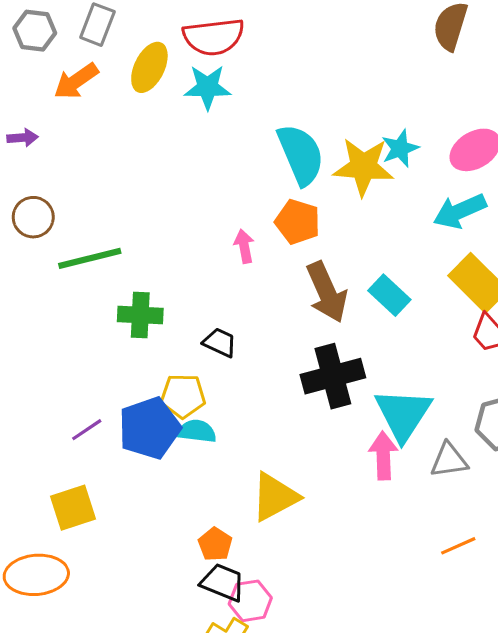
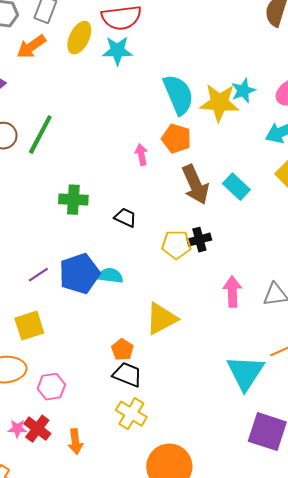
green line: (90, 258) -> (40, 135), moved, turned -48
black cross: (333, 376) -> (199, 240), size x0.6
yellow pentagon: (183, 396) -> (176, 245), moved
cyan triangle: (403, 414) -> (245, 373), moved
pink hexagon: (250, 601) -> (51, 387), moved

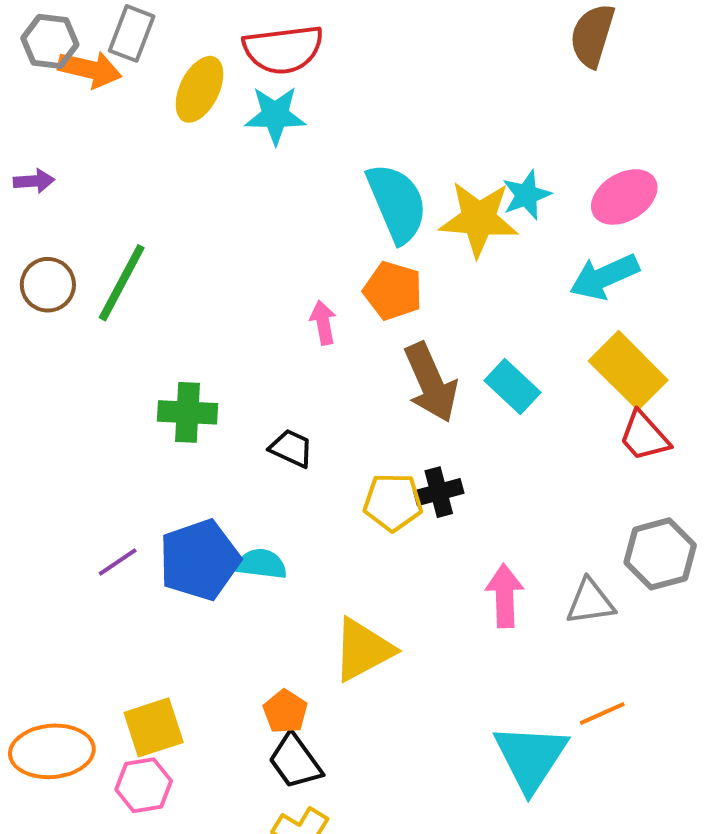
orange arrow: (31, 47) -> (90, 69), moved, turned -132
yellow square: (29, 326) -> (154, 727), moved
black trapezoid: (127, 375) -> (295, 761), turned -148

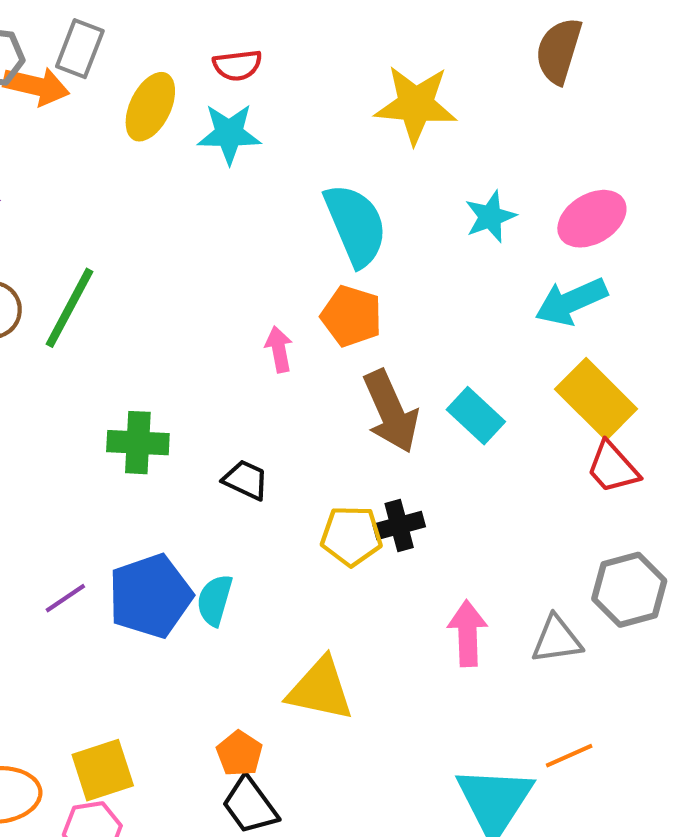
red semicircle: (283, 49) -> (237, 65), size x0.6
yellow star: (479, 219) -> (416, 105), moved
cyan semicircle: (261, 564) -> (215, 600), turned -81
yellow triangle: (363, 650) -> (320, 689), turned 40

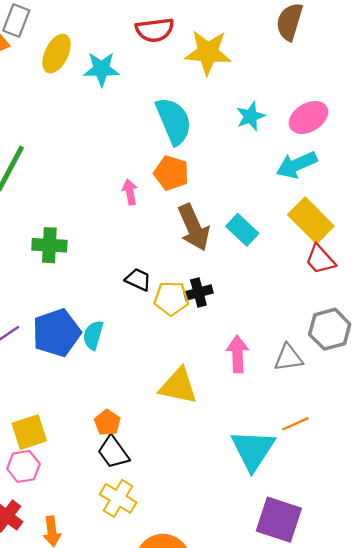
red semicircle: (237, 65) -> (155, 30), moved, size x1.4
black trapezoid: (246, 480) -> (138, 280), moved
yellow triangle: (320, 689) -> (178, 386), moved

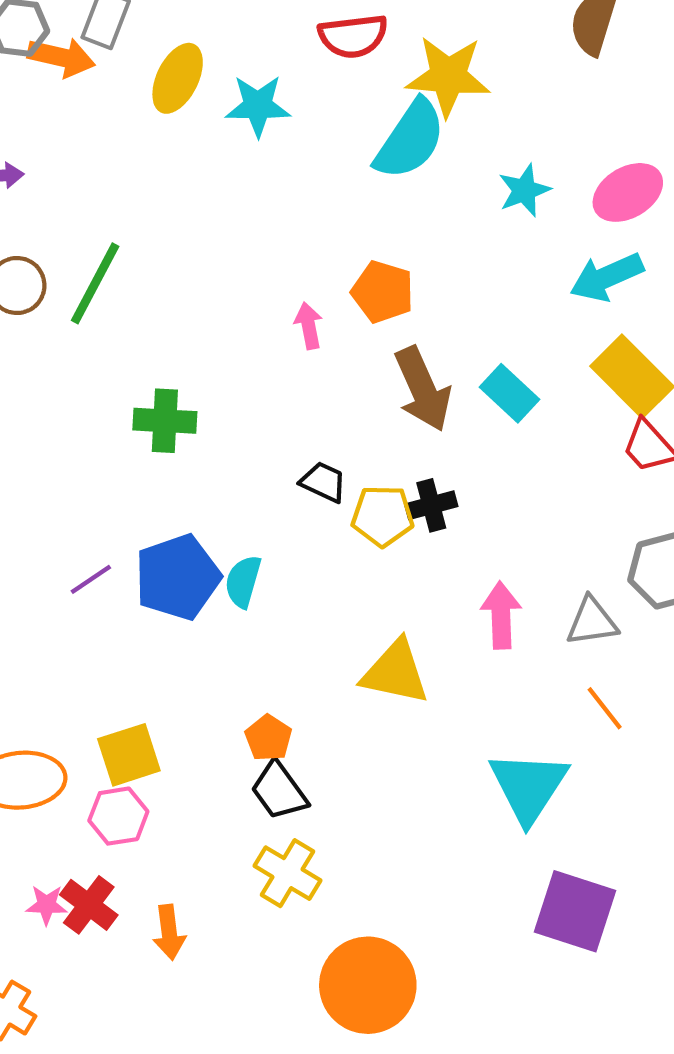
cyan semicircle: (174, 121) -> (410, 140), moved, turned 57
orange line: (295, 424) -> (605, 708), moved, turned 76

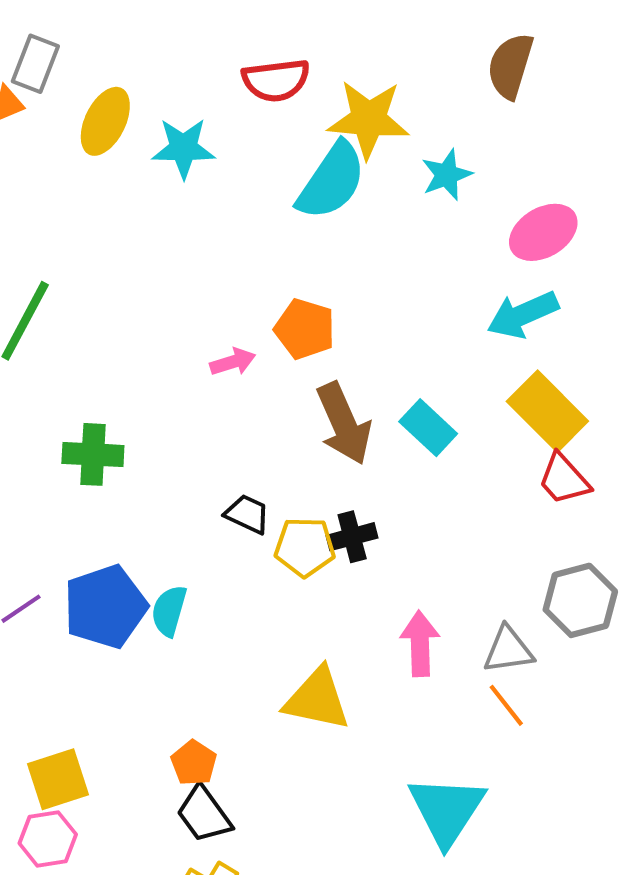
cyan star: (524, 190) -> (447, 175), moved
pink arrow: (309, 326) -> (233, 362), turned 84
orange line: (605, 708) -> (506, 705), moved

